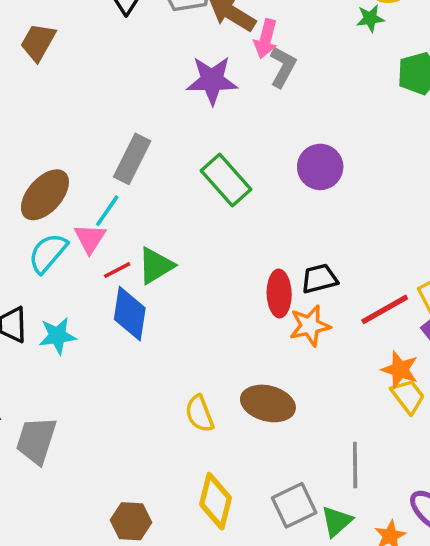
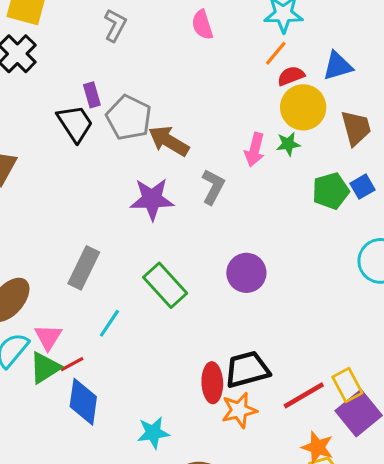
pink arrow: (266, 39) -> (255, 150), moved
cyan line: (107, 211) -> (109, 323), moved
green triangle: (156, 266) -> (45, 368), moved
black trapezoid: (319, 279) -> (247, 369), size x1.4
cyan star: (57, 336) -> (153, 433), moved

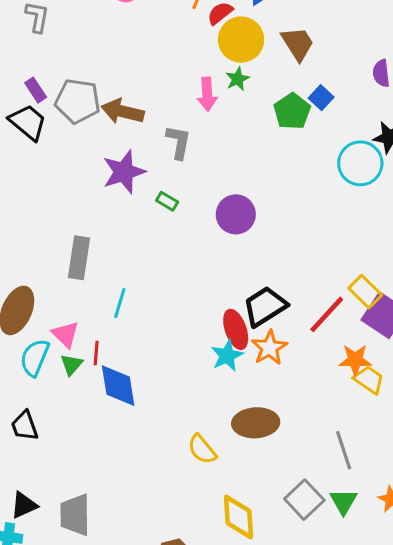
green rectangle: (165, 285) -> (167, 201), moved, size x0.5
red line: (72, 364) -> (96, 353), turned -40
green triangle: (45, 368) -> (71, 365), size x0.7
cyan star: (153, 433) -> (227, 356), moved

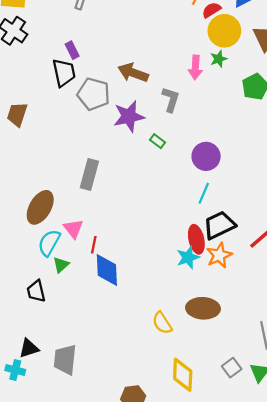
gray pentagon: (78, 101) -> (94, 94), moved
black trapezoid: (28, 122) -> (64, 73), turned 32
cyan line: (120, 303) -> (204, 193), moved
green triangle: (71, 365) -> (61, 265), moved
gray square: (304, 500) -> (232, 368), size x0.7

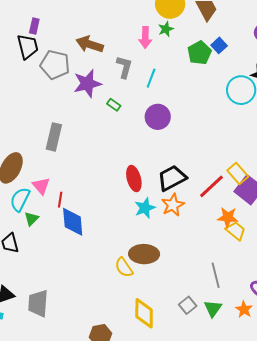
purple rectangle: (72, 50) -> (34, 26), turned 42
cyan line: (204, 193) -> (151, 78), moved
red ellipse: (196, 239) -> (134, 179), moved
brown ellipse: (203, 308) -> (144, 254), moved

